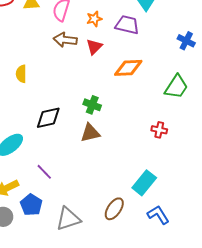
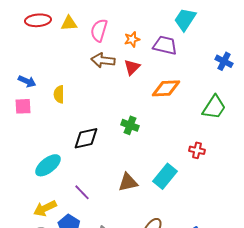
brown triangle: (90, 133) -> (128, 182), moved
cyan rectangle: (144, 183) -> (165, 176), moved

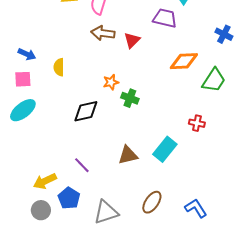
orange star: (132, 39) -> (111, 82), moved
orange diamond: (166, 88) -> (184, 61), moved
cyan ellipse: (48, 165) -> (23, 110), moved

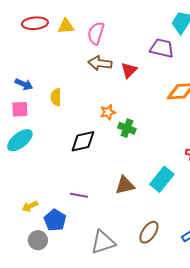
purple line: (82, 165) -> (79, 195), turned -36
yellow arrow: (45, 181) -> (30, 206), moved, size x0.7
blue pentagon: (69, 198) -> (55, 220), moved

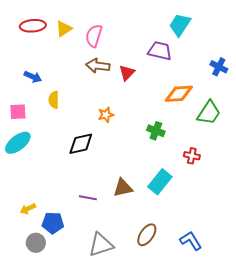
yellow triangle: (66, 26) -> (64, 29), turned -30
blue arrow: (24, 84) -> (33, 77), moved
green cross: (127, 128) -> (156, 131), moved
purple line: (79, 195) -> (88, 198), moved
blue pentagon: (55, 220) -> (53, 223), turned -30

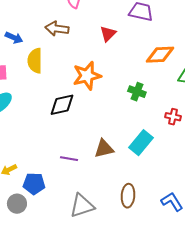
brown arrow: (98, 66) -> (57, 29), moved
yellow semicircle: (54, 100) -> (35, 61), size x1.4
orange star: (106, 115) -> (87, 76), size x1.8
brown ellipse: (147, 235) -> (128, 196), turned -30

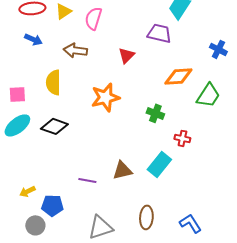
blue arrow: (14, 38) -> (33, 39), moved
black diamond: (62, 105) -> (54, 126), moved, turned 32
red cross: (173, 117) -> (182, 138), moved

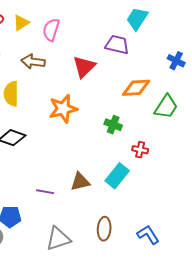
red triangle: (126, 55) -> (84, 67), size x1.4

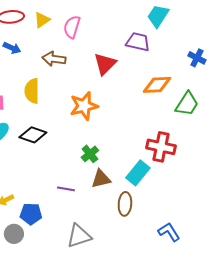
green cross: (113, 125) -> (90, 154), moved, turned 30
red cross: (140, 150) -> (161, 147), size x1.8
brown ellipse: (104, 229) -> (125, 204), moved

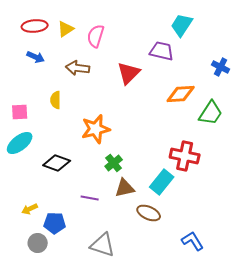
yellow semicircle: (32, 91) -> (56, 100), size x0.7
orange star: (84, 106) -> (96, 129), moved
black diamond: (33, 135) -> (57, 163), moved
brown ellipse: (125, 204) -> (149, 213), turned -70
gray triangle: (79, 236) -> (103, 245), turned 36

